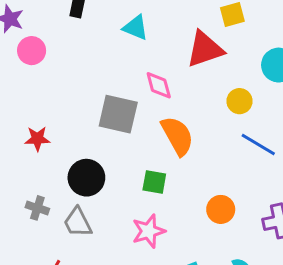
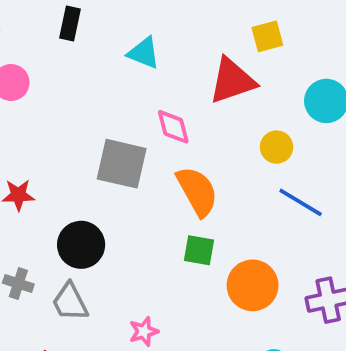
green square: (154, 182) -> (199, 250), moved
orange circle: (221, 209) -> (253, 285), size x1.4
pink star: (149, 231) -> (144, 331), moved, size x0.7

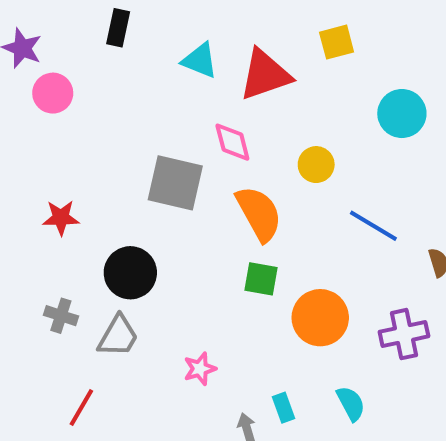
red triangle: (232, 81) -> (265, 75), moved
yellow circle: (277, 147) -> (316, 165), moved
gray trapezoid: (70, 302) -> (118, 336), turned -123

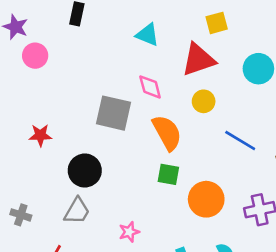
cyan triangle: (200, 60) -> (147, 35), moved
red triangle: (265, 75) -> (198, 60), moved
gray cross: (61, 316) -> (21, 215), moved

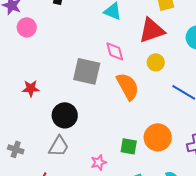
green square: (168, 174) -> (129, 146), moved

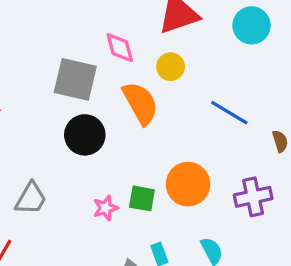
yellow circle: (156, 62) -> (171, 67), moved
black circle: (65, 115) -> (85, 135), moved
pink star: (99, 162) -> (105, 208), moved

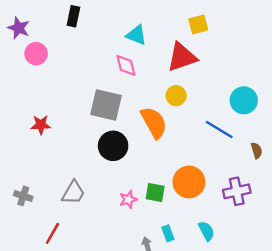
cyan circle: (252, 25) -> (244, 100), moved
pink diamond: (120, 48) -> (126, 65), moved

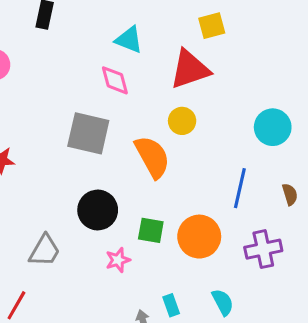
blue line: (219, 129) -> (240, 188), moved, turned 72
black circle: (113, 146) -> (98, 210), moved
green square: (155, 192) -> (151, 230), moved

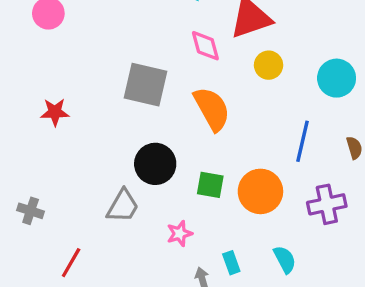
pink diamond: (115, 80) -> (205, 46), moved
yellow circle: (182, 121) -> (269, 65), moved
gray trapezoid: (45, 251) -> (123, 206), moved
pink star: (118, 260) -> (179, 234), moved

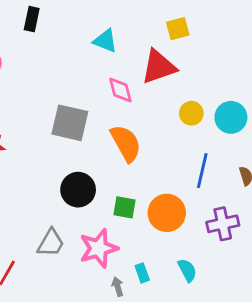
yellow circle: (269, 65) -> (191, 113), moved
gray trapezoid: (123, 206) -> (51, 243), moved
pink star: (179, 234) -> (99, 248), size x1.8

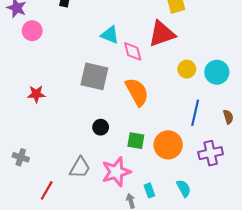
cyan triangle: (105, 41) -> (110, 35), moved
black circle: (78, 190) -> (101, 127), size x0.6

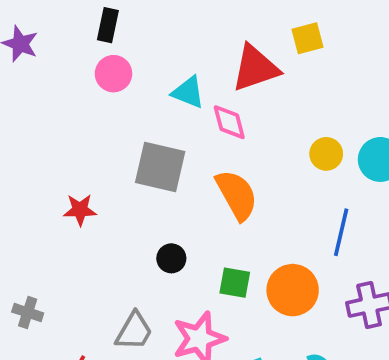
pink circle: (32, 31) -> (114, 74), moved
red triangle: (162, 34) -> (255, 68), moved
red star: (36, 94) -> (80, 210), moved

